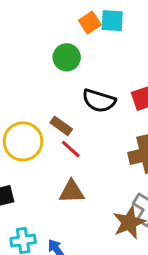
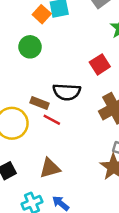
black semicircle: (99, 101) -> (67, 92), moved
brown triangle: (72, 192) -> (50, 168), moved

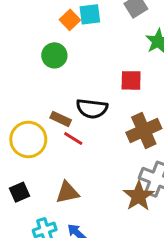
red square: (100, 64) -> (131, 80), turned 30

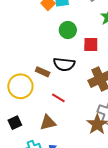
green circle: (54, 55) -> (68, 30), moved
red line: (73, 139) -> (58, 98), moved

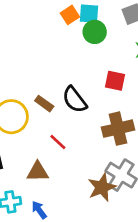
green circle: (68, 30) -> (95, 32), moved
black semicircle: (64, 64) -> (75, 100), turned 35

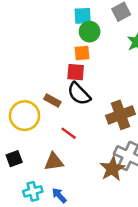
orange square: (70, 15) -> (82, 53), moved, turned 35
red square: (115, 81) -> (76, 72), moved

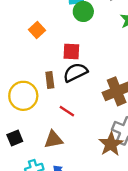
orange square: (82, 53) -> (37, 30), moved, turned -35
black semicircle: (79, 94) -> (75, 72), turned 110
brown rectangle: (52, 101) -> (50, 80), turned 56

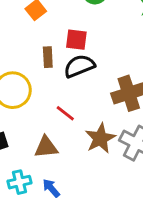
brown rectangle: (50, 80) -> (48, 57), moved
brown star: (111, 144) -> (100, 138), moved

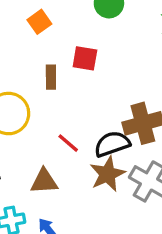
black semicircle: (79, 66) -> (112, 144), moved

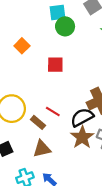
brown rectangle: (51, 77) -> (38, 122), moved, turned -40
red line: (68, 143) -> (53, 111), moved

